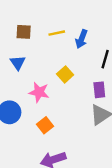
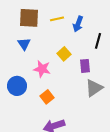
brown square: (24, 32) -> (29, 18), size x1.5
purple rectangle: (99, 90) -> (85, 66), moved

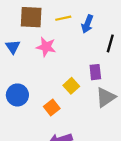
blue triangle: (24, 44) -> (13, 47), moved
yellow square: (64, 54) -> (71, 86), moved
pink star: (42, 69) -> (46, 47), moved

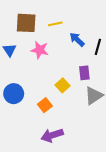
blue arrow: (87, 24) -> (77, 40), moved, turned 112

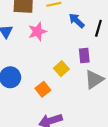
pink star: (40, 50) -> (37, 32), turned -30

